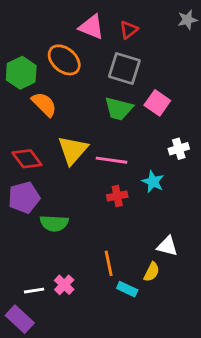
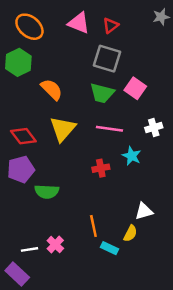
orange ellipse: (64, 60) -> (29, 27), moved
orange semicircle: (44, 104) -> (52, 89), moved
pink line: (111, 160) -> (109, 129), moved
white triangle: (167, 246) -> (144, 211), turned -30

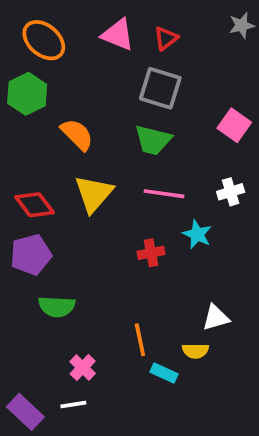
pink square: (135, 88) -> (234, 125), moved
green semicircle: (47, 192) -> (57, 306), moved
yellow semicircle: (130, 233) -> (195, 351), turned 63
white line: (29, 249) -> (73, 404), moved

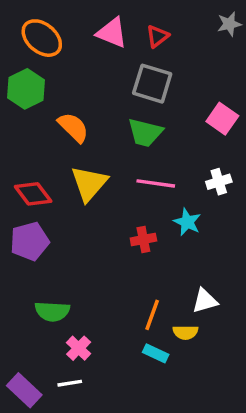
green semicircle: (57, 306) -> (52, 311), moved
orange line: (140, 340) -> (152, 315), moved, turned 32

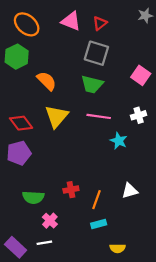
red cross: (143, 240) -> (71, 190), moved
yellow semicircle: (185, 332) -> (118, 248), moved
cyan rectangle: (156, 353) -> (99, 224), turned -40

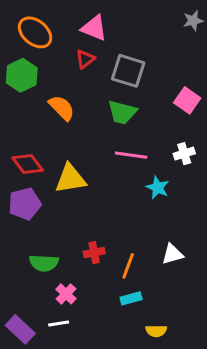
red triangle: (100, 23) -> (85, 59), moved
yellow triangle: (57, 116) -> (70, 179), moved, turned 40

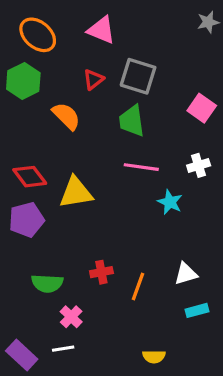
red triangle: (85, 59) -> (93, 79), moved
green trapezoid: (122, 112) -> (132, 121), turned 68
cyan rectangle: (131, 298) -> (197, 310), moved
yellow semicircle: (156, 331) -> (154, 357), moved

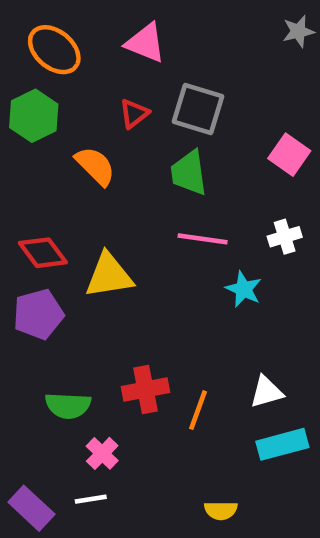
red cross: (101, 272) -> (146, 390), size x1.4
cyan rectangle: (197, 310) -> (282, 444), size x1.5

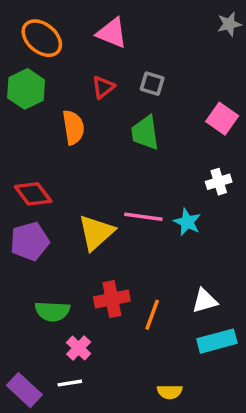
gray square: (198, 109) -> (152, 84), size x0.6
orange semicircle: (95, 166) -> (73, 127), turned 36
pink line: (203, 239) -> (143, 217), moved
yellow triangle: (109, 275) -> (96, 232), moved, turned -33

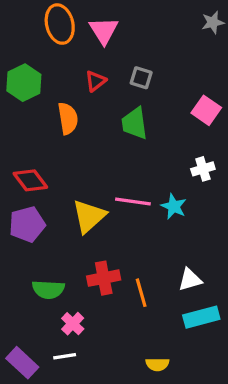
pink triangle: (112, 33) -> (104, 31), turned 36
orange ellipse: (42, 38) -> (60, 24), moved, turned 36
orange line: (152, 315) -> (141, 293), turned -36

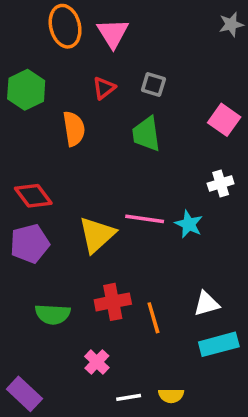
pink cross: (73, 324) -> (97, 362), moved
white line: (65, 356) -> (129, 397), moved

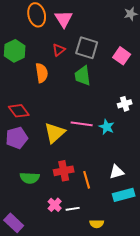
gray square: (153, 84) -> (87, 48), size x1.6
pink square: (224, 120) -> (122, 56), moved
white line: (129, 397) -> (73, 209), moved

